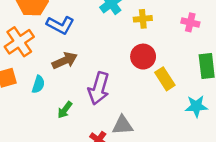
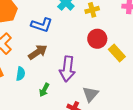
blue L-shape: (60, 25) -> (42, 25), moved
gray triangle: (123, 125) -> (90, 94), turned -36

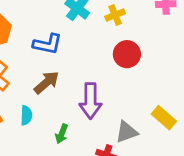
yellow rectangle: (117, 53) -> (164, 118), moved
gray triangle: (90, 94) -> (127, 132), turned 36

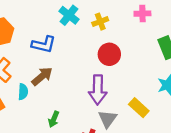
purple arrow: (90, 101) -> (98, 90), moved
cyan semicircle: (26, 115) -> (23, 92), moved
gray triangle: (127, 132) -> (108, 119), turned -36

